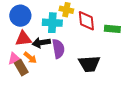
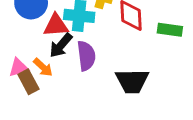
red triangle: (23, 39) -> (56, 25), moved
black arrow: (41, 43) -> (61, 45), turned -42

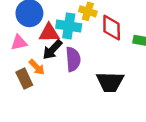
pink triangle: (19, 68) -> (19, 43), moved

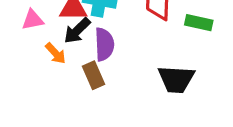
brown rectangle: (24, 79) -> (93, 75), moved
black trapezoid: (110, 82) -> (176, 79), moved

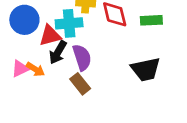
pink triangle: (33, 20) -> (20, 69), moved
orange arrow: (56, 53) -> (35, 69), moved

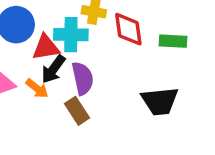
orange arrow: (35, 69) -> (37, 88), moved

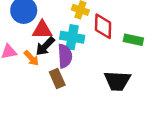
cyan cross: (71, 35) -> (72, 37), moved

